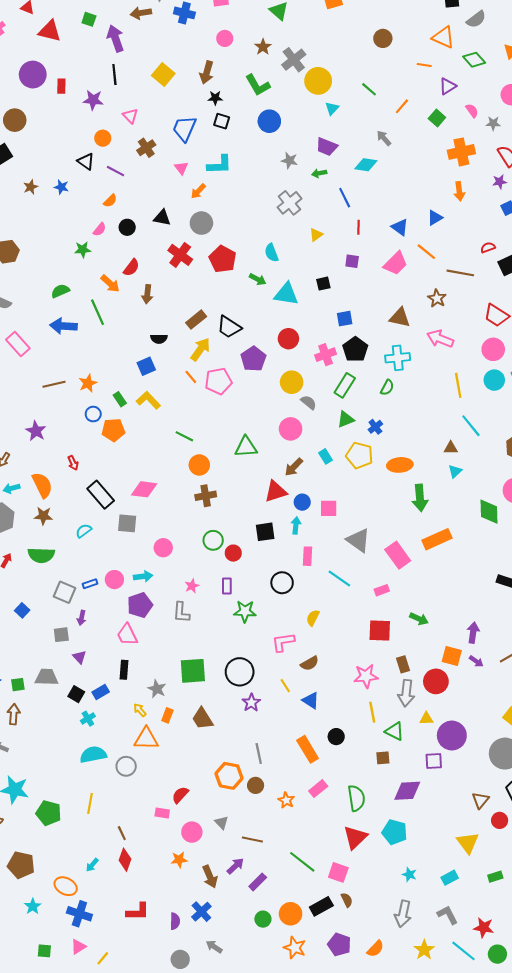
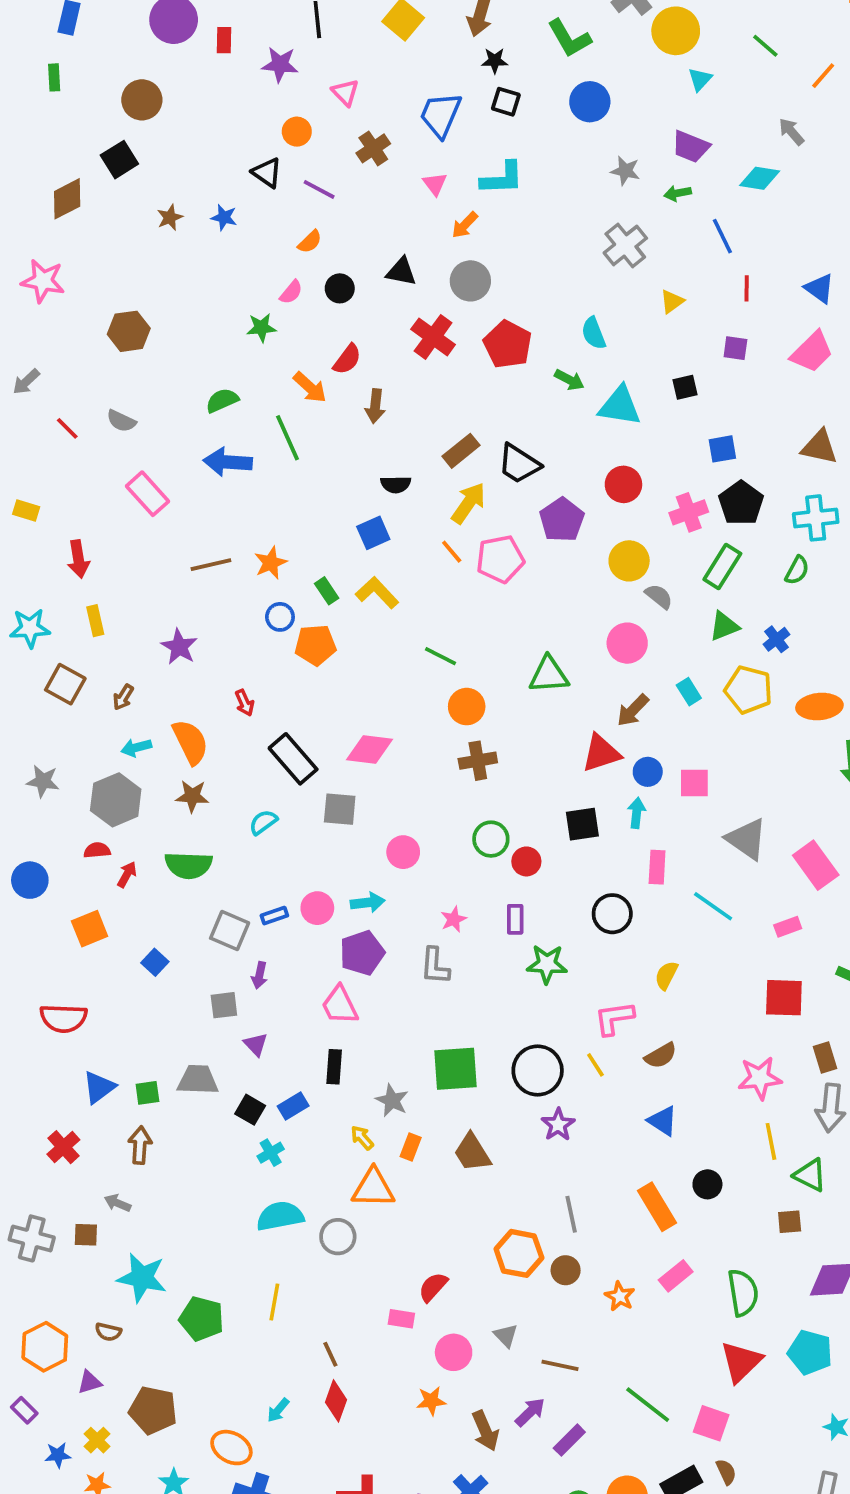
yellow line: (285, 686) -> (595, 1065), moved

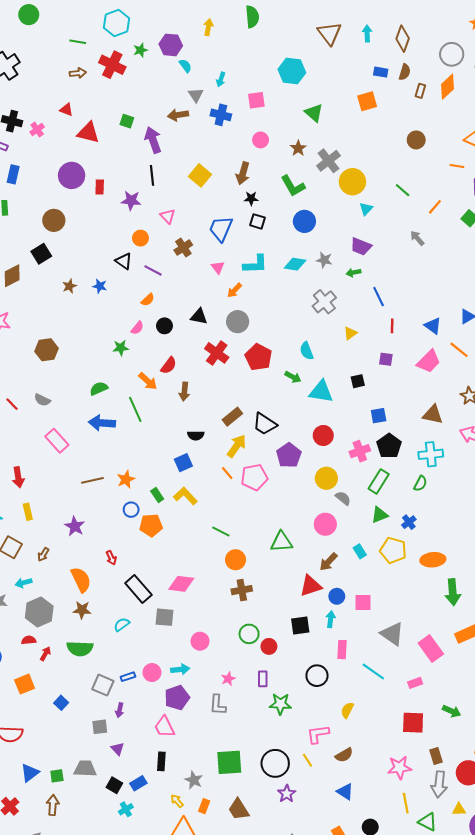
cyan diamond: (760, 178) -> (295, 264), moved
cyan arrow: (136, 748) -> (24, 583), moved

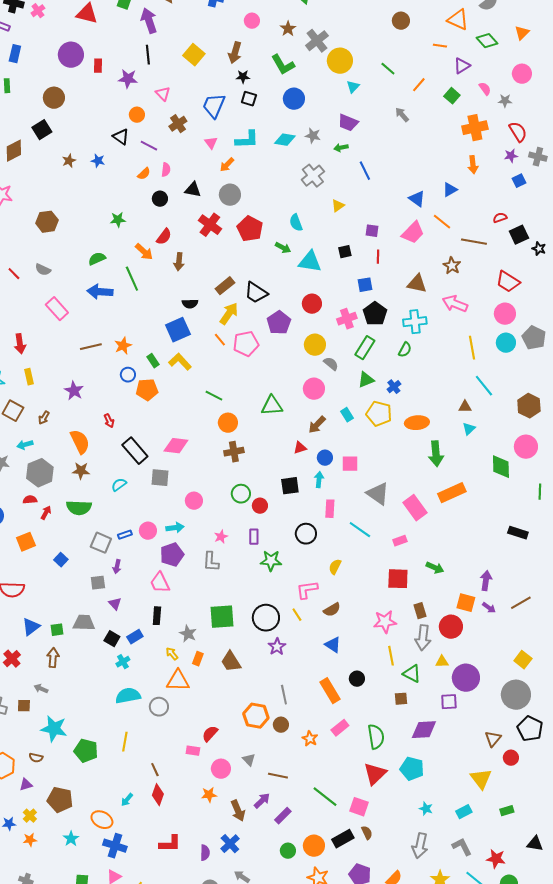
red line: (392, 326) -> (378, 257), moved
pink semicircle: (137, 328) -> (166, 170), moved, turned -32
blue square: (183, 463) -> (178, 330), size x1.4
red triangle: (311, 586) -> (300, 448), size x0.6

